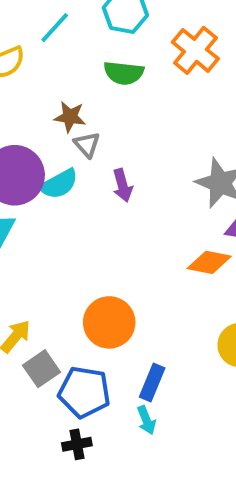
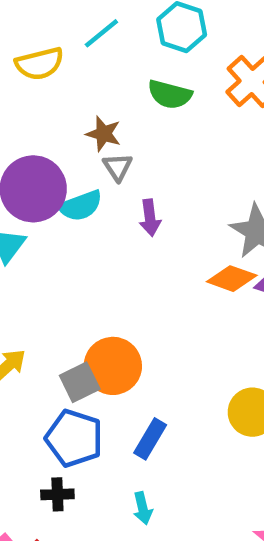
orange diamond: (209, 262) -> (232, 279), moved
gray square: (42, 369) -> (80, 382), moved
cyan arrow: (146, 420) -> (143, 508), moved

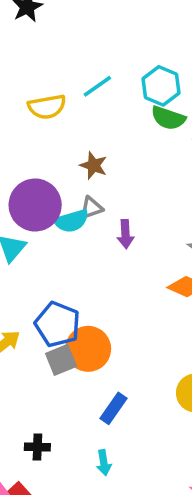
green semicircle: (170, 94) -> (168, 118), moved
gray triangle: (118, 167) -> (91, 208), moved, turned 40
blue pentagon: (74, 438) -> (58, 324), moved

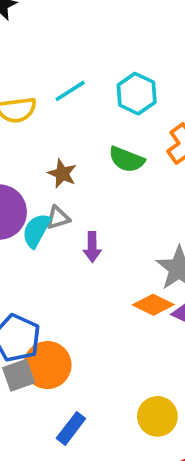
green semicircle: (168, 118) -> (127, 159), moved
cyan semicircle: (71, 221) -> (36, 230), turned 132

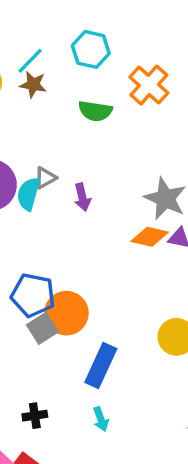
brown star: (62, 174) -> (33, 85), moved
blue rectangle: (71, 428) -> (101, 366), size x1.4

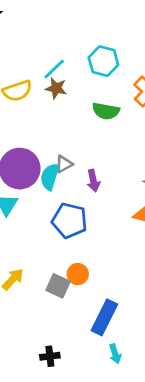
blue pentagon: (33, 295) -> (70, 221), moved
orange circle: (66, 313) -> (78, 274), size x0.6
gray square: (42, 328) -> (58, 286), turned -35
cyan arrow: (101, 419) -> (115, 354), moved

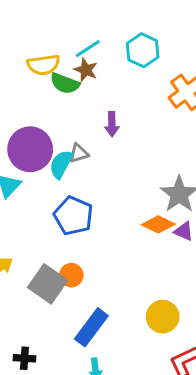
green semicircle: (106, 111) -> (65, 83), moved
purple arrow: (93, 181) -> (112, 124), moved
gray square: (58, 286) -> (48, 284), size x1.4

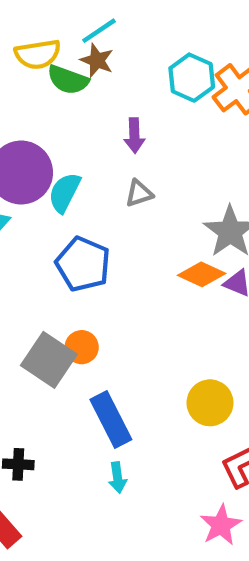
cyan hexagon: (143, 50) -> (192, 78), moved
gray triangle: (79, 153) -> (139, 193), moved
blue rectangle: (91, 327) -> (111, 419), turned -63

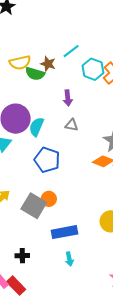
cyan line: (99, 31) -> (71, 51), moved
gray triangle: (139, 193) -> (71, 125), turned 32
blue rectangle: (111, 419) -> (65, 232), turned -70

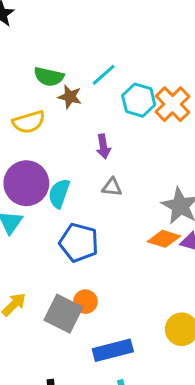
yellow semicircle: (20, 63) -> (29, 122), moved
green semicircle: (35, 74) -> (49, 77), moved

